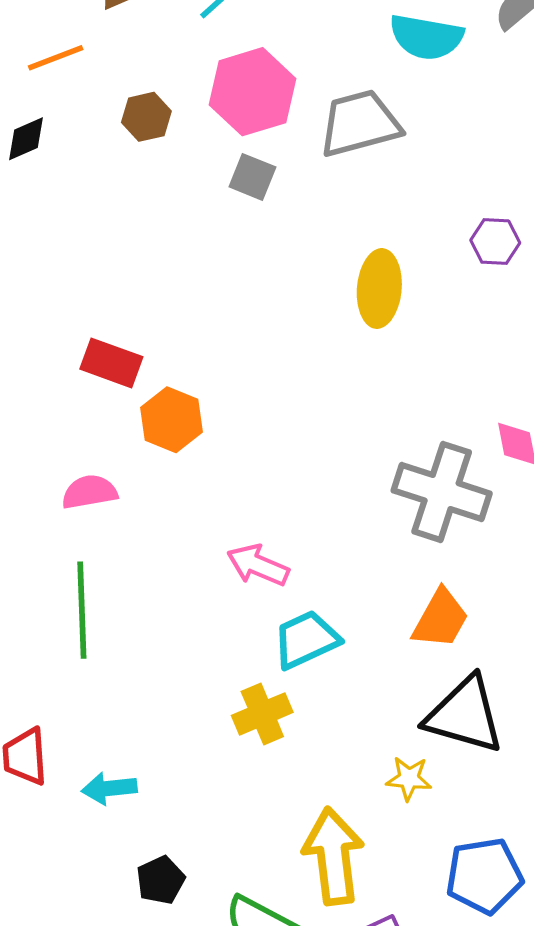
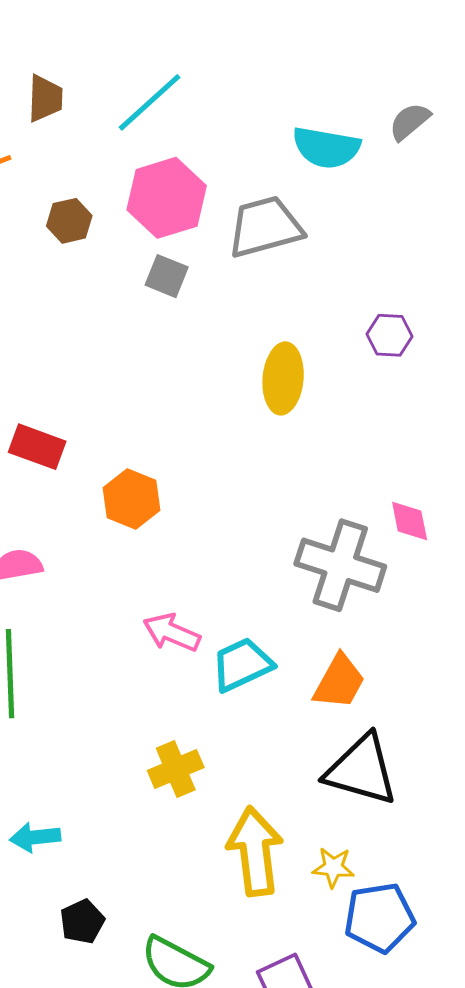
orange hexagon: (172, 420) -> (131, 499), moved
cyan trapezoid: (306, 640) -> (242, 665), moved
yellow star: (409, 778) -> (333, 867), moved
yellow arrow: (333, 856) -> (255, 851), moved

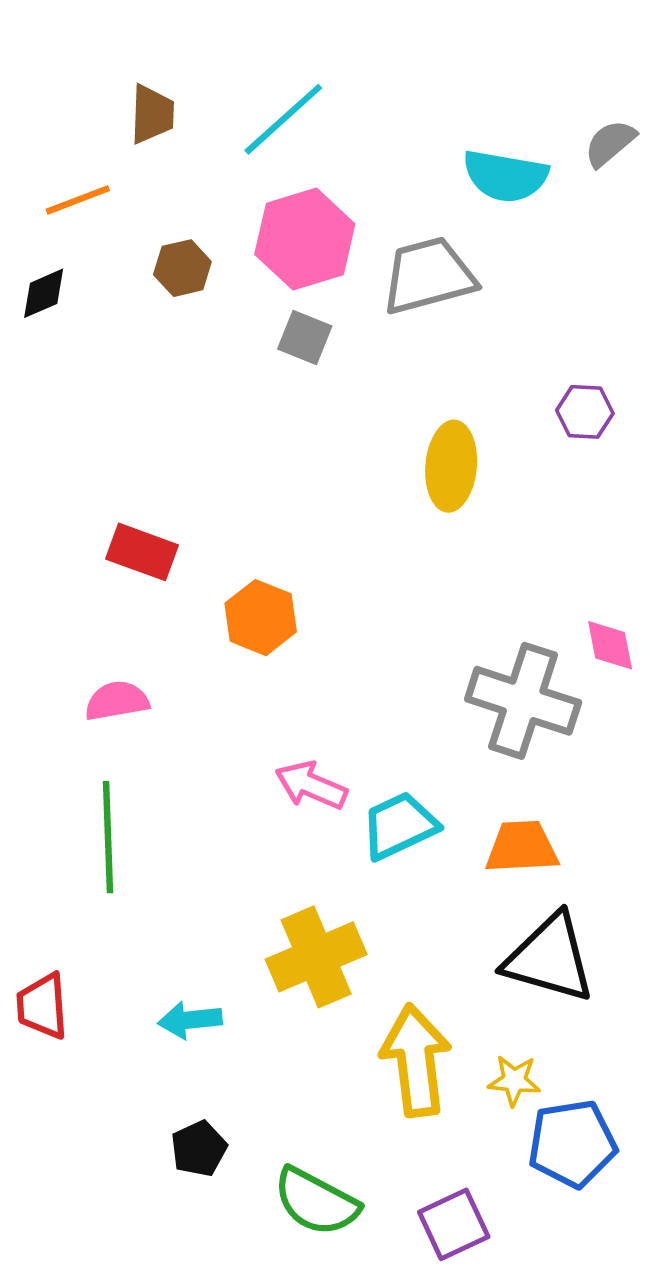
orange trapezoid: (339, 682) -> (522, 847), turned -122
yellow cross: (176, 769) -> (316, 957), size x1.4
cyan arrow: (35, 837) -> (190, 1020), moved

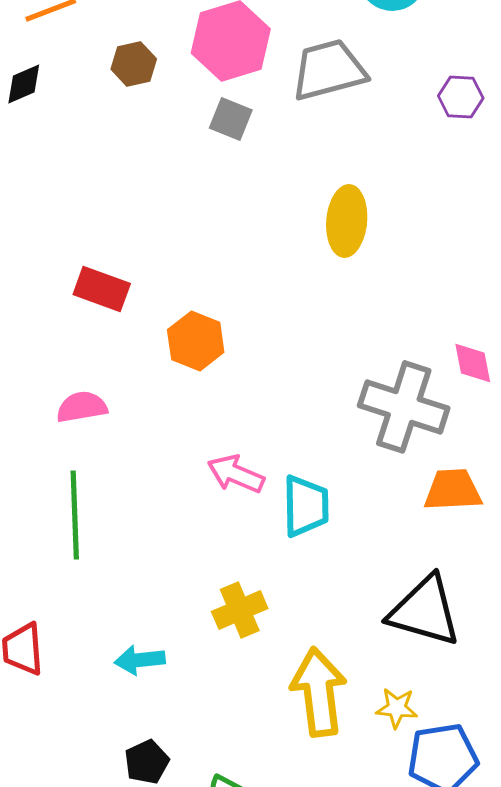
purple hexagon: (585, 412) -> (461, 97), moved
cyan trapezoid: (399, 826) -> (306, 506), turned 114
orange trapezoid: (522, 847) -> (453, 490), moved
yellow cross: (316, 957) -> (240, 610), size x0.7

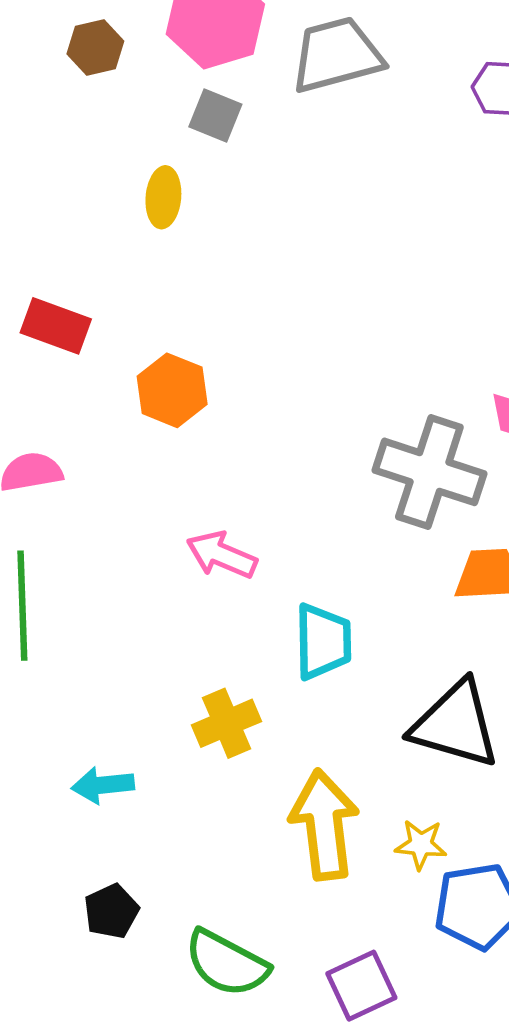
yellow ellipse: (347, 221) -> (163, 197), moved, size x0.7
cyan trapezoid: (306, 506) -> (323, 642), moved

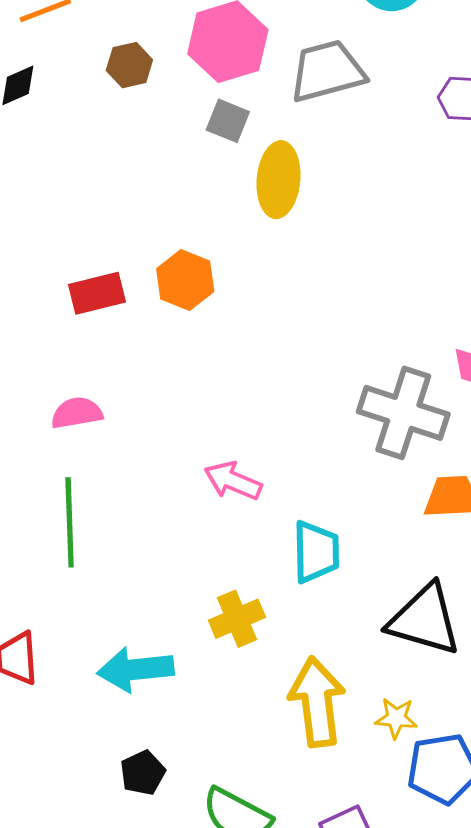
yellow ellipse: (163, 197) -> (278, 180), moved, size x1.5
red rectangle: (56, 326) -> (97, 293), turned -34
orange hexagon: (172, 390) -> (185, 280), moved
cyan arrow: (103, 785) -> (136, 669), size x1.5

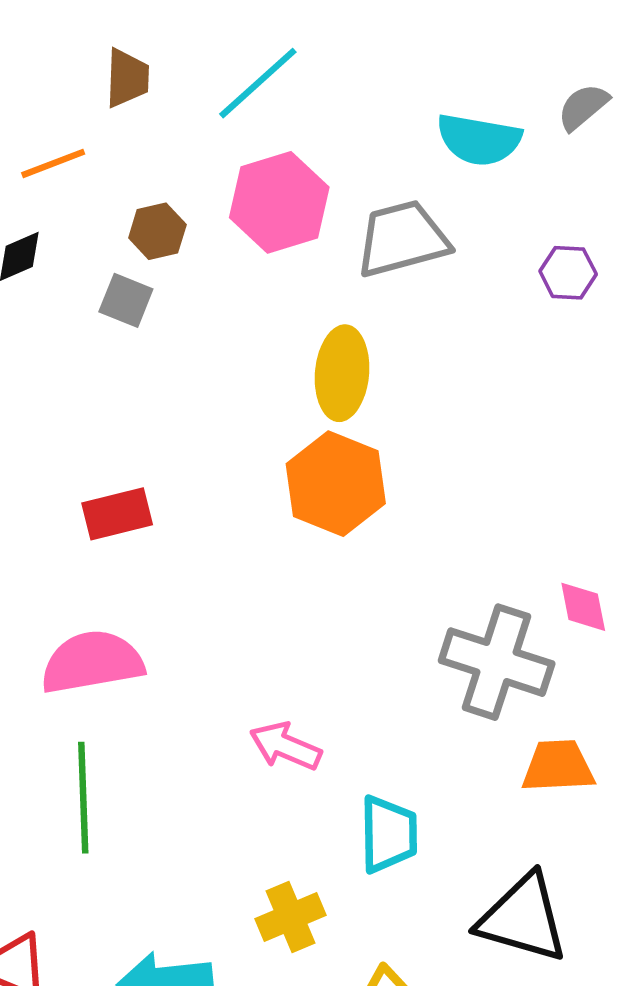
gray square: (228, 121) -> (126, 300), moved
orange hexagon: (185, 280) -> (336, 484), moved, size x1.4
pink semicircle: (77, 413) -> (92, 662), size x1.6

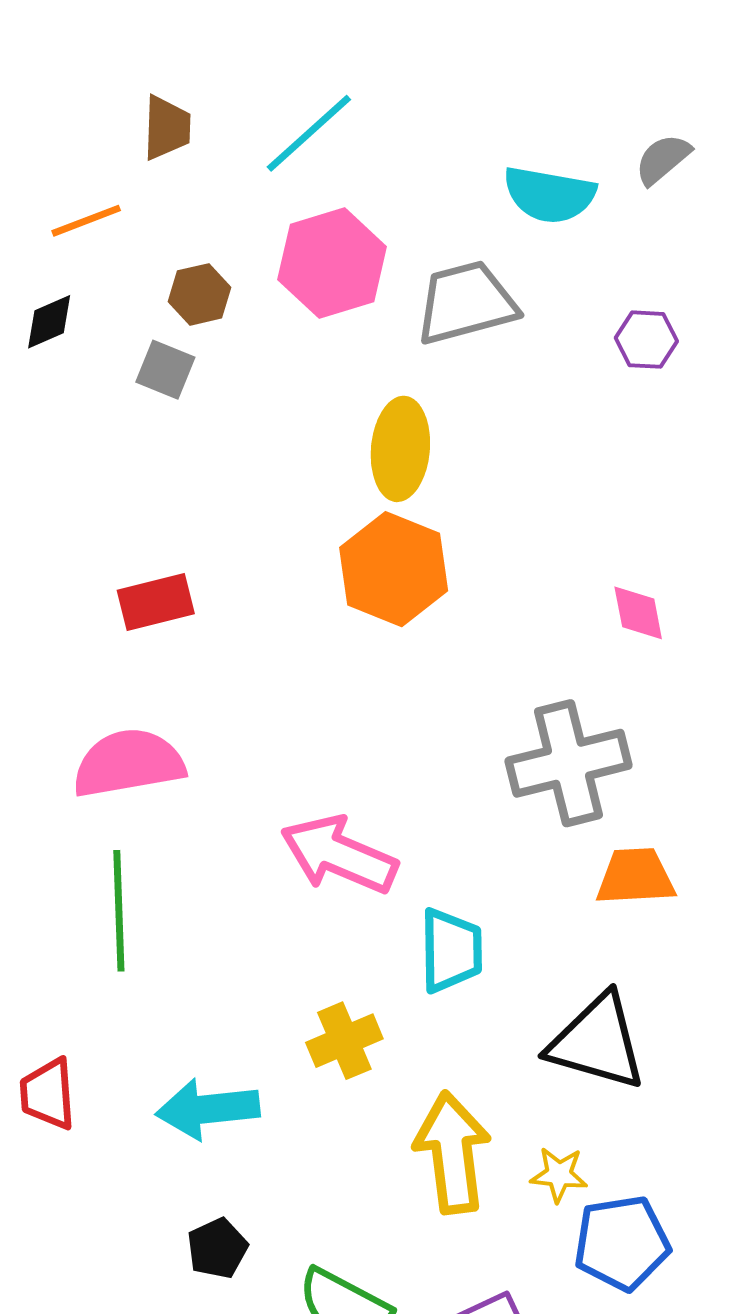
pink diamond: (583, 607) -> (638, 613), moved
gray cross: (497, 662) -> (569, 763), turned -32
pink arrow: (286, 746) -> (339, 855), size x1.5

